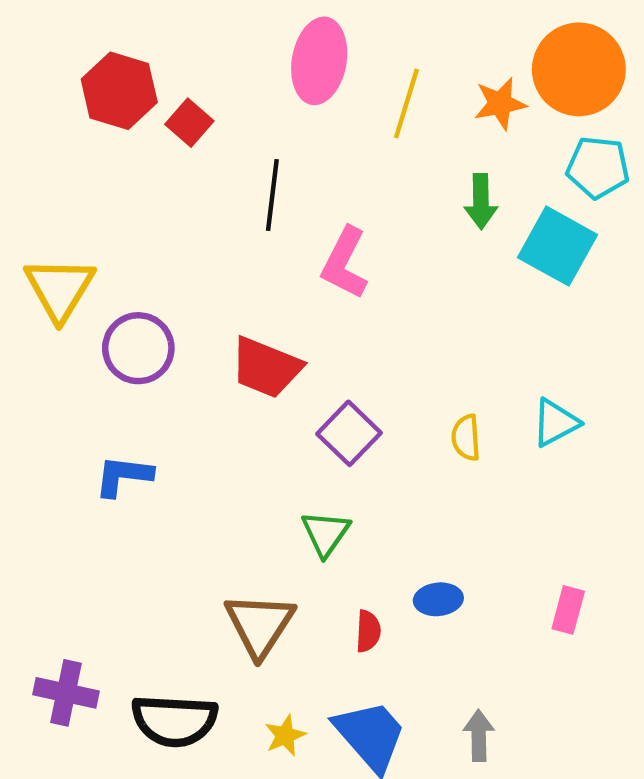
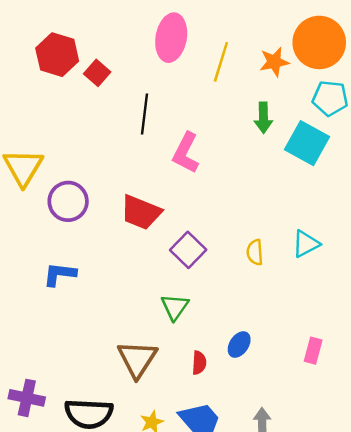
blue ellipse: (438, 599) -> (239, 345), turned -50

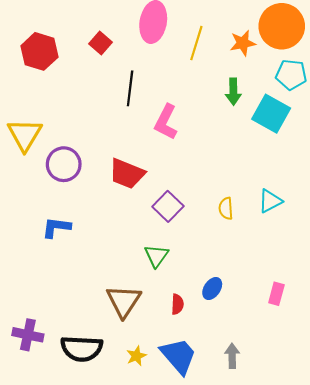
red hexagon: (57, 55) -> (39, 51), moved
red square: (97, 73) -> (101, 43), moved

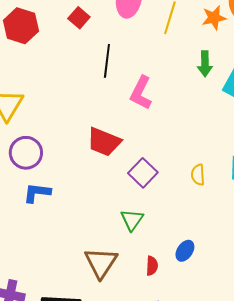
purple circle: (64, 164) -> (26, 153), moved

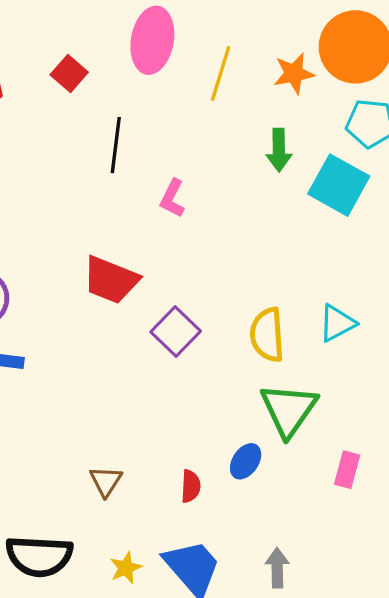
pink L-shape: (141, 93) -> (172, 198), size x0.7
yellow semicircle: (198, 175) -> (267, 335), size x1.5
green triangle: (132, 220) -> (289, 410), moved, size x1.5
brown triangle: (101, 263) -> (106, 481), size x0.6

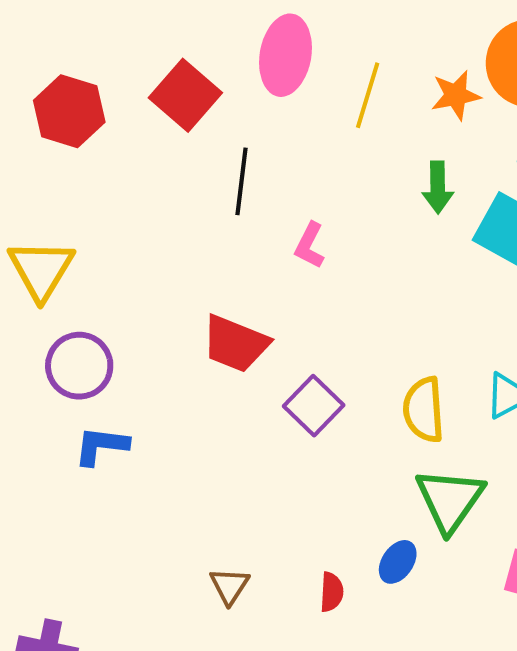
red square: (69, 74) -> (185, 95), size x1.6

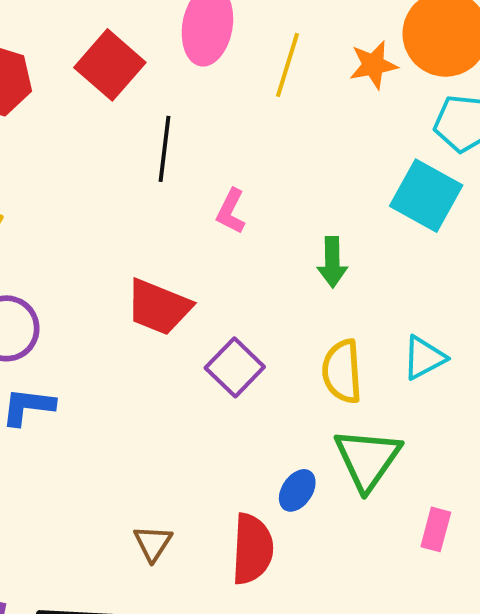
green arrow: (438, 187) -> (332, 262), moved
blue ellipse: (398, 562) -> (297, 490), moved
red semicircle: (332, 592) -> (252, 549), size x1.8

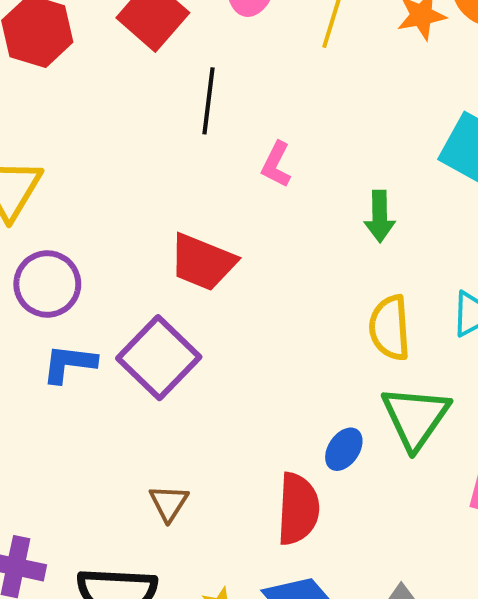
purple square: (235, 367) -> (159, 358), moved, size x1.4
brown triangle: (153, 543) -> (169, 503), moved

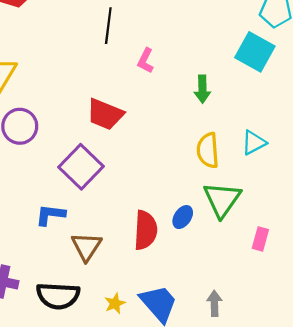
blue L-shape: (69, 364) -> (50, 215), moved
brown triangle: (169, 503) -> (86, 247), size x1.4
red semicircle: (298, 509) -> (146, 230), moved

